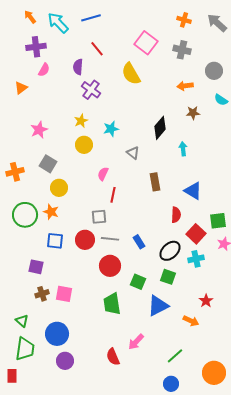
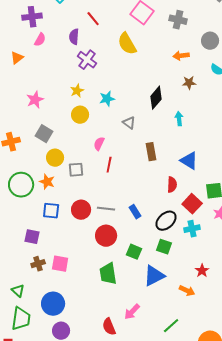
gray square: (99, 217) -> (76, 170), moved

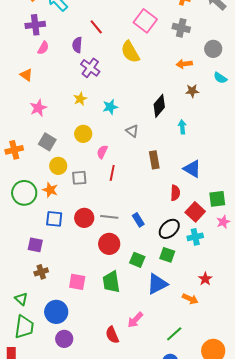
orange triangle: (17, 58) -> (26, 75), moved, turned -48
yellow circle: (80, 115) -> (83, 134), moved
pink square: (60, 264) -> (77, 282), moved

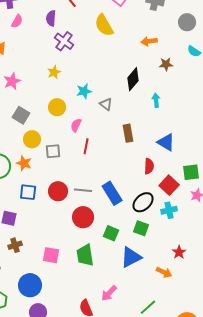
orange arrow: (184, 64) -> (149, 41), moved
cyan star: (110, 107) -> (84, 91), moved
blue rectangle: (138, 220) -> (112, 193), size x1.6

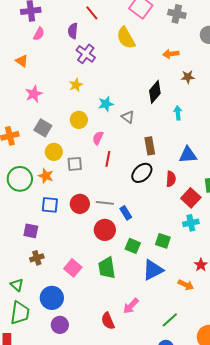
blue triangle: (166, 142) -> (188, 155), turned -36
blue rectangle: (112, 193) -> (126, 213), moved, size x0.6
black ellipse: (143, 202) -> (142, 173), moved
pink square: (51, 255) -> (73, 268), turned 30

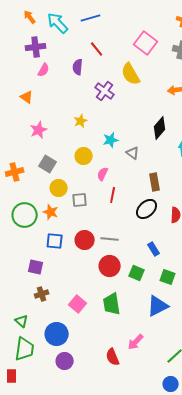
purple cross: (86, 54) -> (105, 91), moved
blue rectangle: (126, 213) -> (154, 249), moved
green square: (133, 246) -> (137, 273), moved

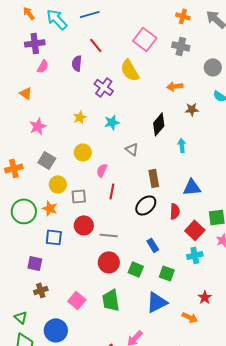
cyan star: (111, 140) -> (112, 122), moved
red circle: (85, 240) -> (84, 225), moved

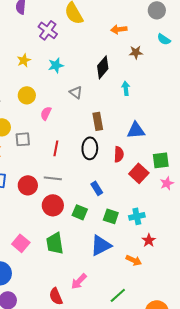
red line: (112, 191) -> (56, 148), moved
black ellipse: (146, 205) -> (90, 148), turned -45
red circle: (84, 225) -> (28, 185), moved
cyan cross: (195, 255) -> (137, 216), moved

